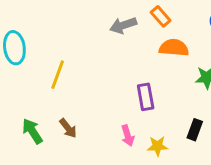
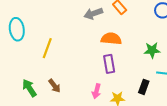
orange semicircle: (174, 48) -> (111, 39), moved
pink arrow: (128, 136) -> (96, 91), turned 32

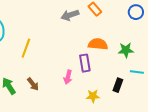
orange semicircle: (111, 39) -> (98, 44), moved
pink arrow: (96, 91) -> (68, 77), moved

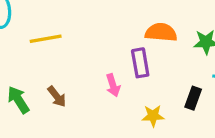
yellow line: (26, 48) -> (46, 39), turned 60
pink arrow: (68, 77) -> (113, 85), turned -32

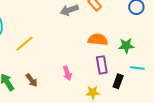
yellow line: (46, 39) -> (25, 44), turned -30
purple rectangle: (140, 63) -> (102, 65), moved

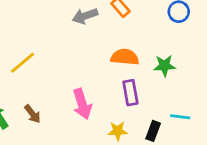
cyan line: (137, 68) -> (180, 117), moved
pink arrow: (67, 73) -> (82, 104), size x1.5
black rectangle: (118, 81) -> (153, 131), moved

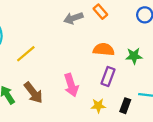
purple rectangle: (130, 93) -> (108, 76), turned 30
brown arrow: (32, 114) -> (33, 93), size x1.5

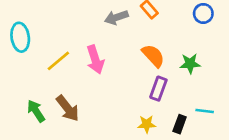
orange semicircle: (104, 49) -> (153, 56), turned 42
pink arrow: (71, 85) -> (95, 60), moved

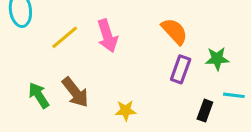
green star: (190, 64) -> (217, 59), moved
yellow star: (147, 124) -> (126, 111), moved

